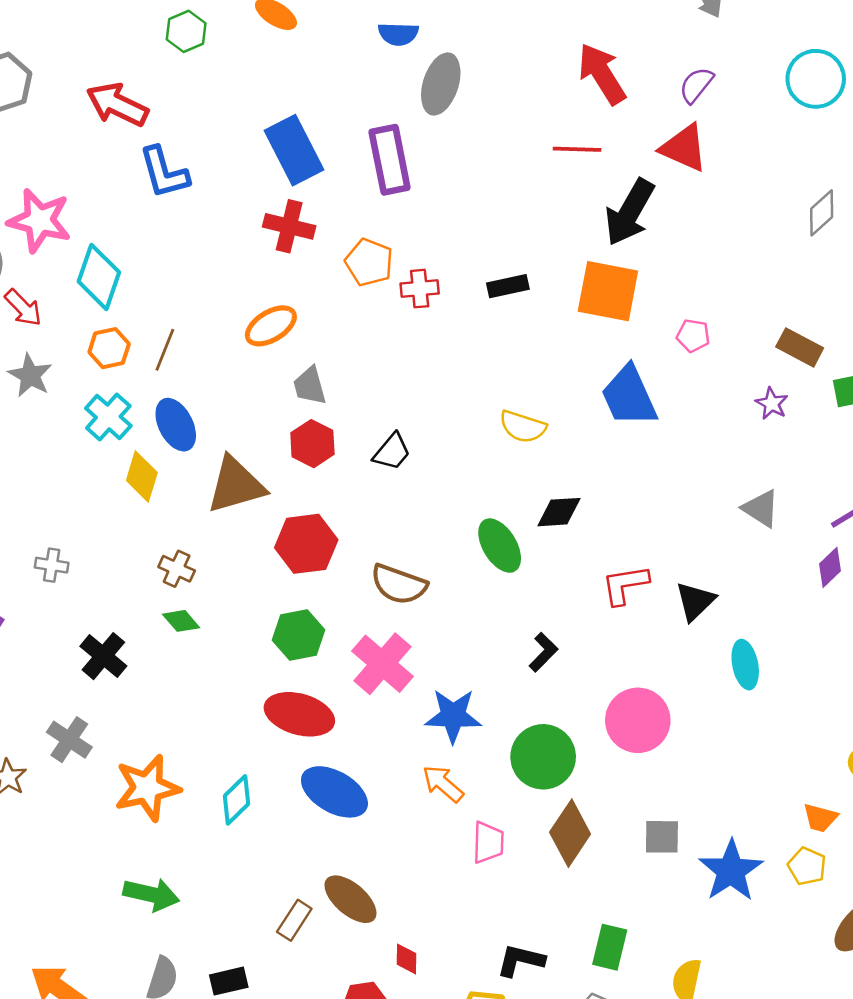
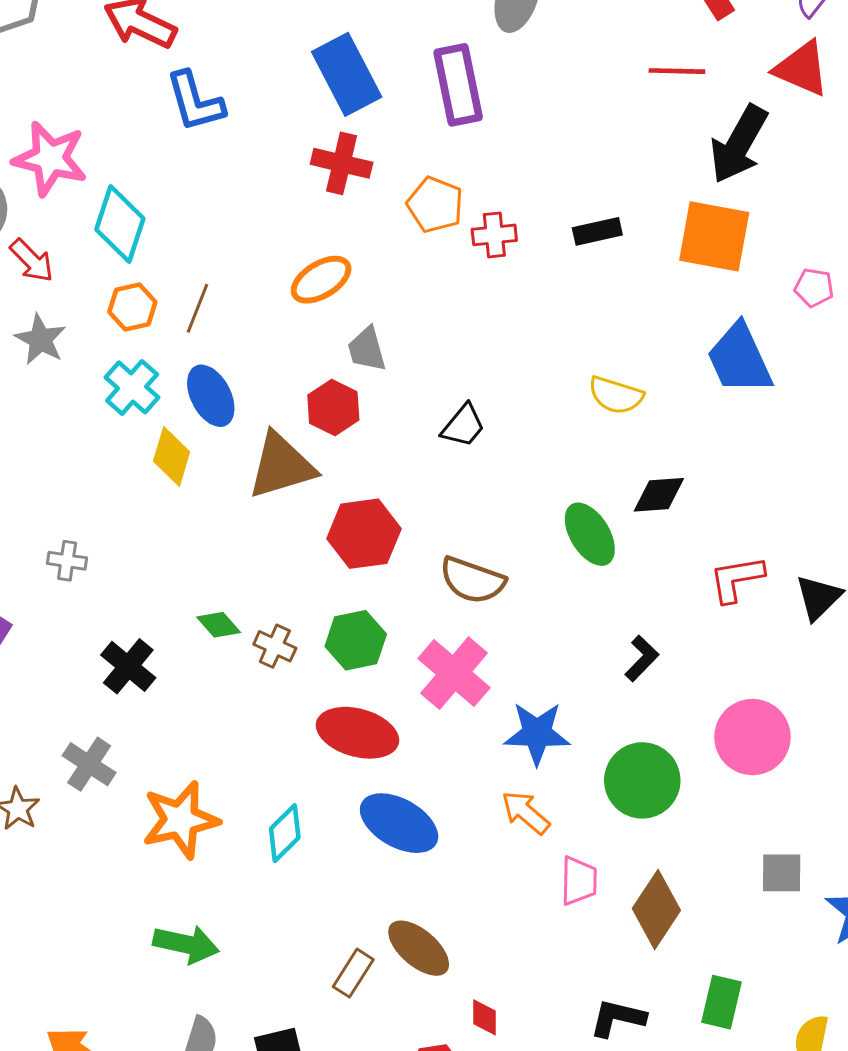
red hexagon: (312, 444) -> (333, 407), moved
brown cross: (177, 569) -> (275, 646), moved
brown diamond: (570, 833) -> (656, 909), moved

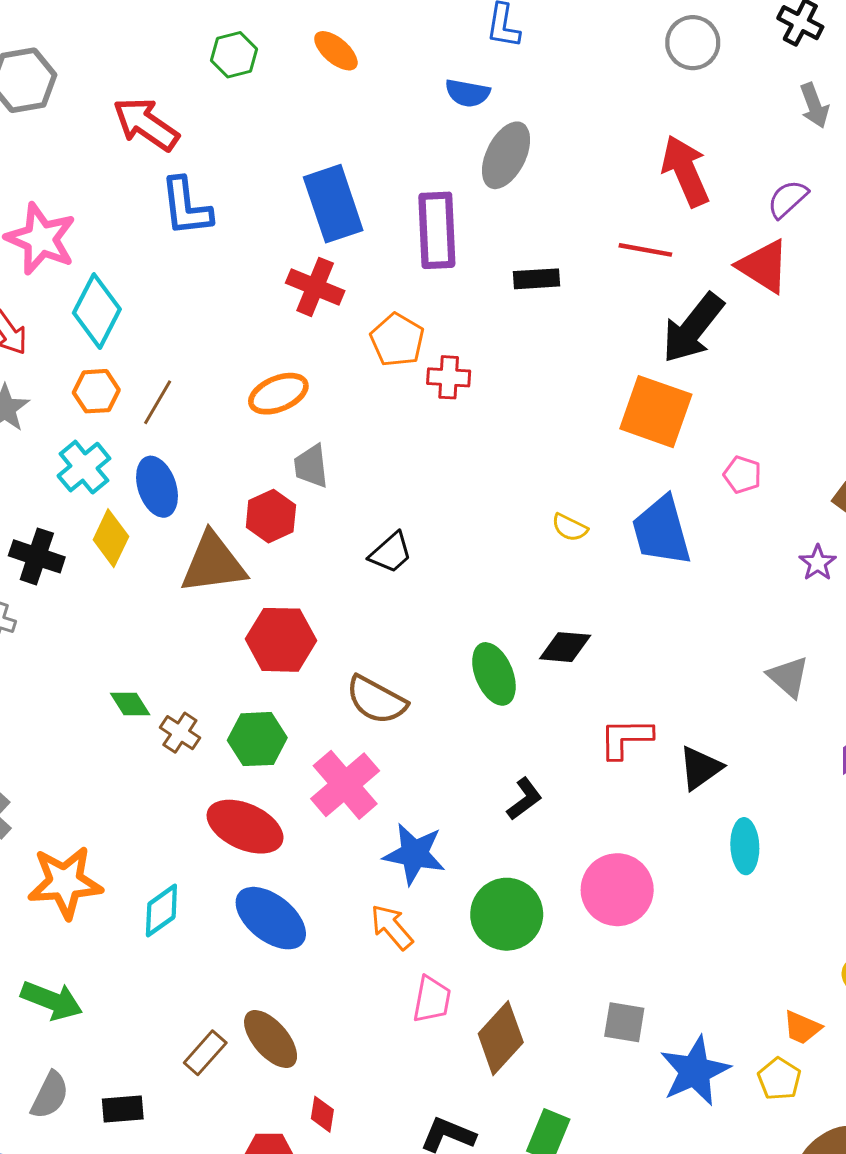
black rectangle: (597, 231) -> (536, 279), moved
yellow semicircle: (616, 395) -> (570, 528), moved, size x0.7
black cross: (128, 666) -> (37, 556), moved, turned -30

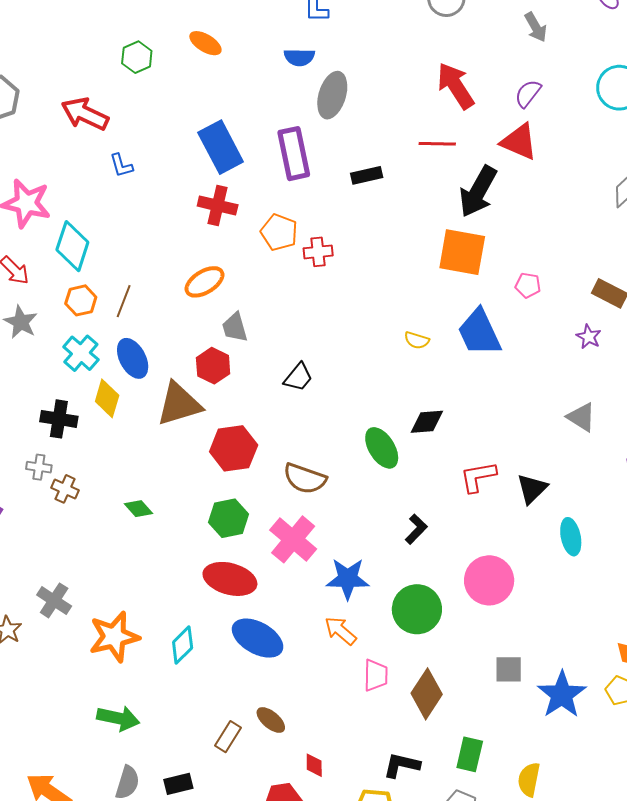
blue L-shape: (186, 207) -> (121, 165), size x0.6
brown cross: (180, 733) -> (65, 489), moved
brown ellipse: (271, 1039) -> (271, 720), size x0.7

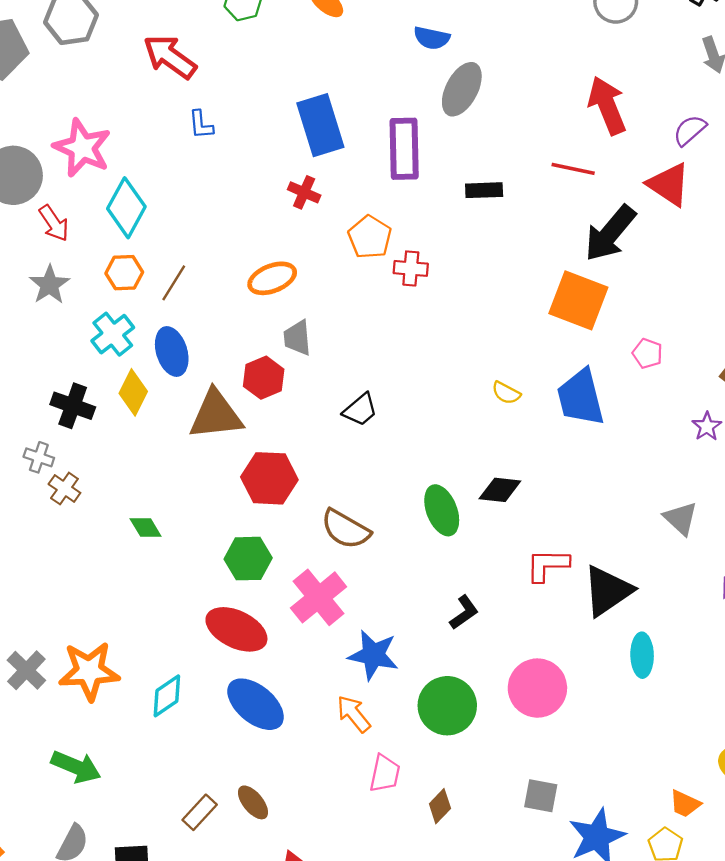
red cross: (218, 205) -> (304, 192), size x0.7
black triangle: (532, 489) -> (607, 591), size x1.4
gray cross: (54, 600) -> (26, 670), moved
brown diamond: (427, 694) -> (440, 806), size x0.6

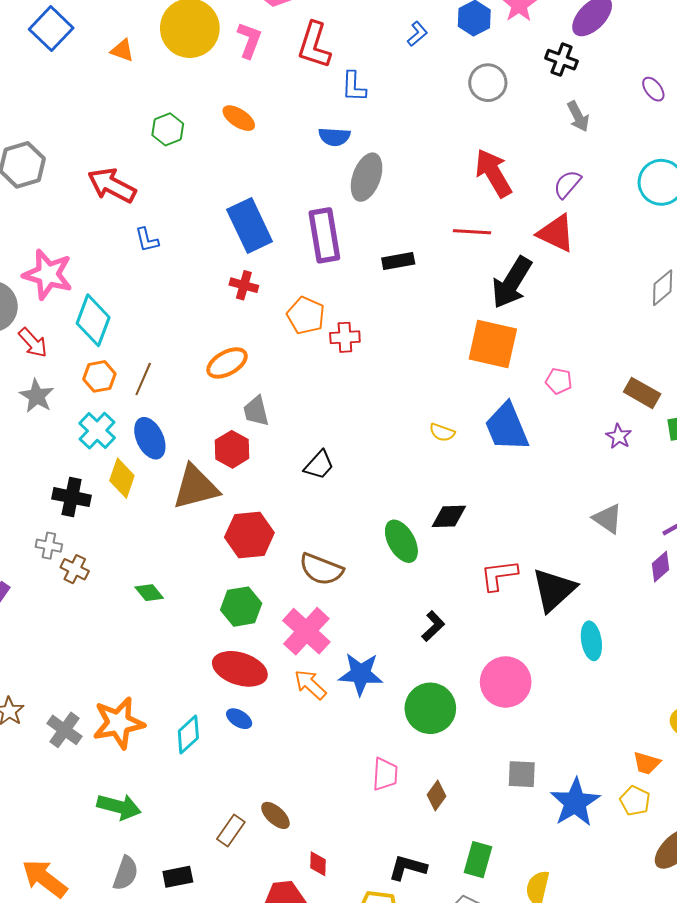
blue ellipse: (256, 704) -> (239, 719), moved, size x0.5
orange arrow: (354, 714) -> (310, 685), moved

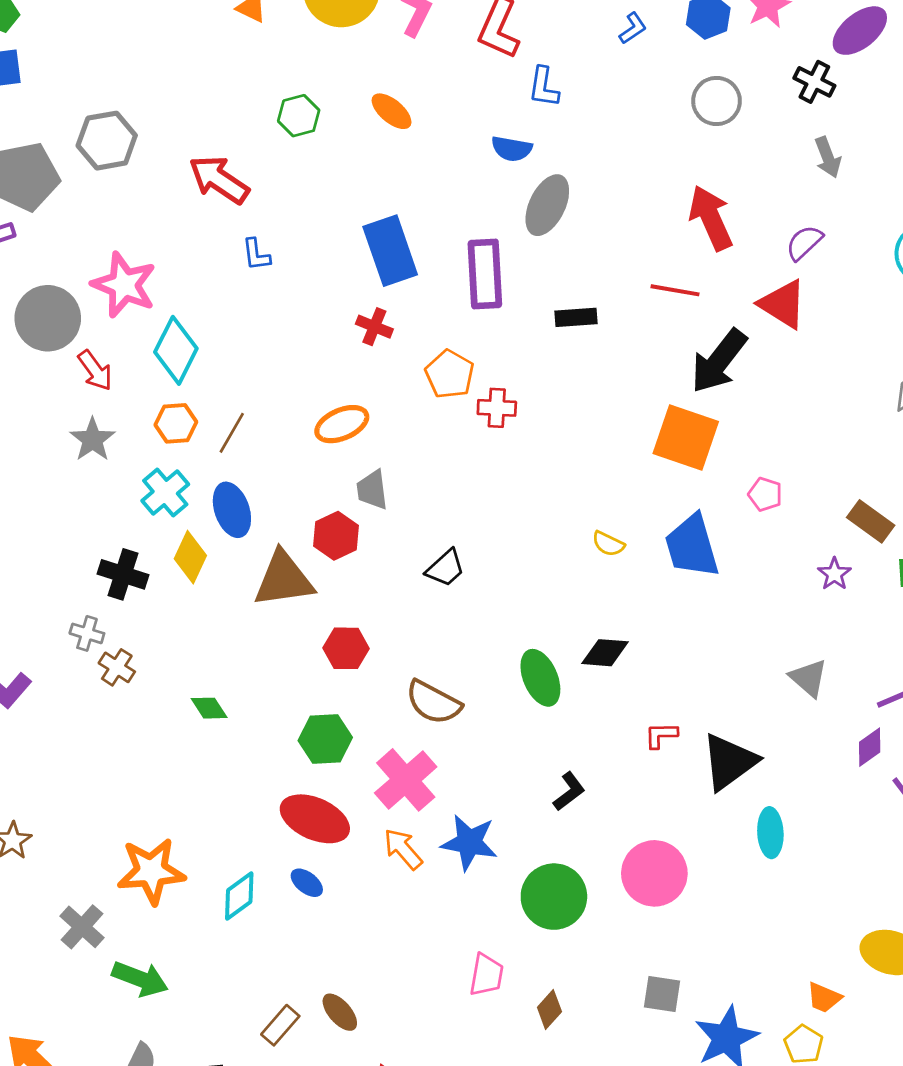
red hexagon: (249, 535) -> (346, 648), size x0.7
red L-shape: (499, 575) -> (661, 735), size x0.7
gray cross: (65, 730) -> (82, 927), moved

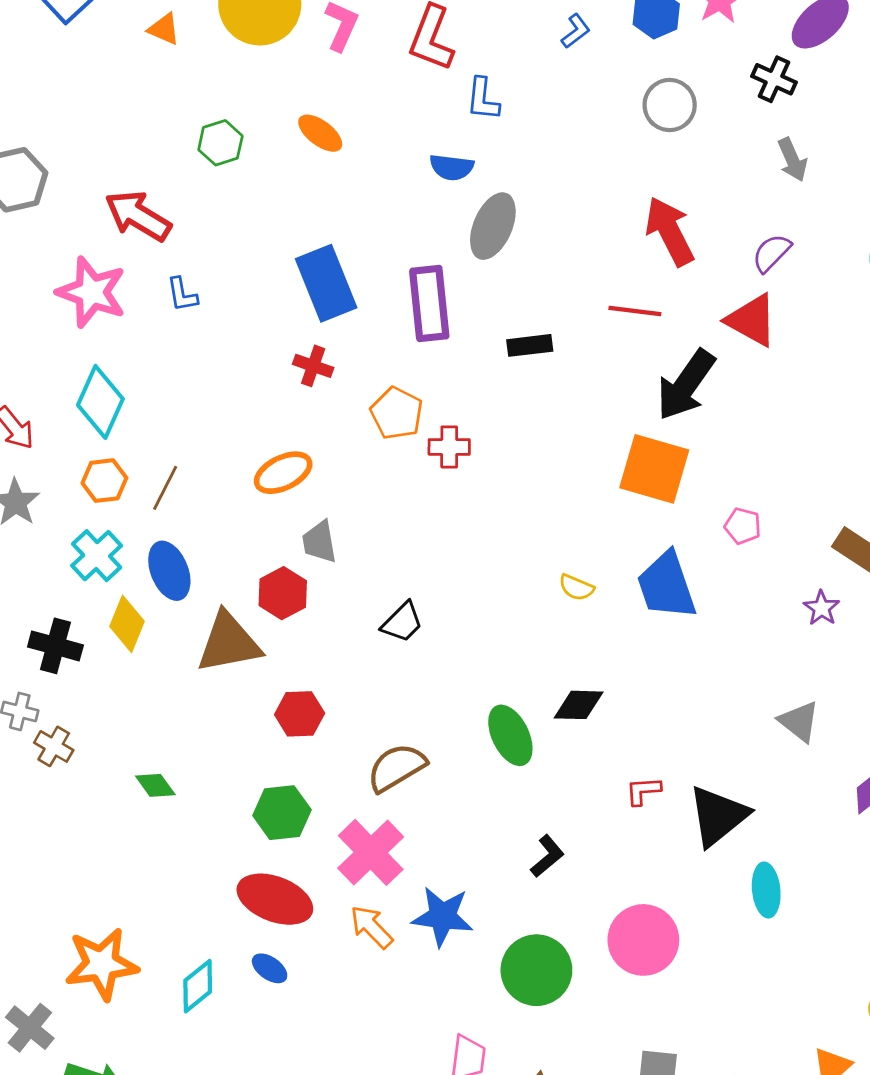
pink star: (124, 285) -> (92, 292), moved
brown semicircle: (433, 702) -> (396, 768), turned 124

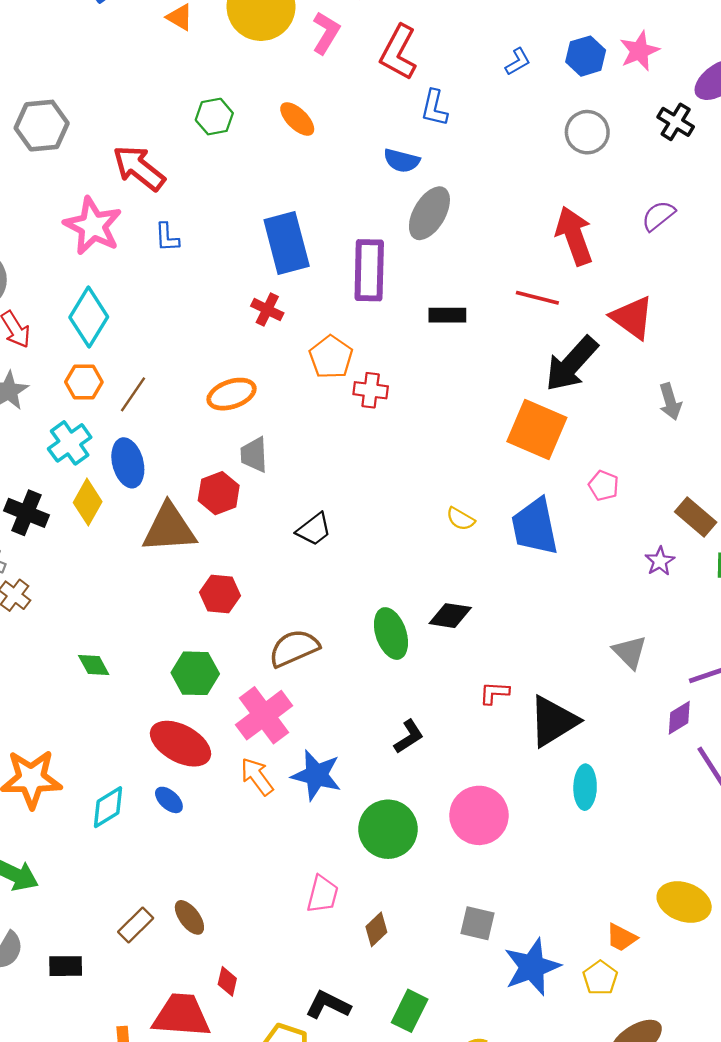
gray arrow: (792, 160) -> (670, 402), moved
purple semicircle: (771, 253) -> (658, 216), moved
green diamond: (155, 785) -> (94, 665), moved

